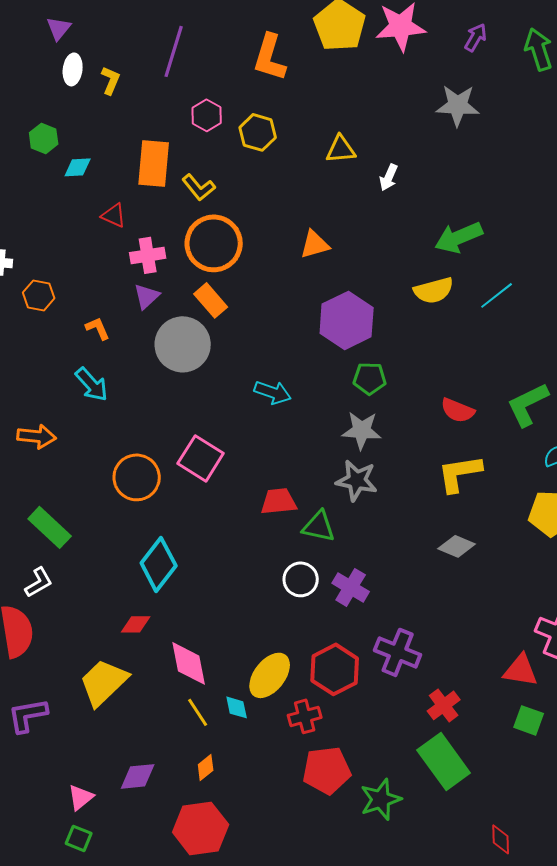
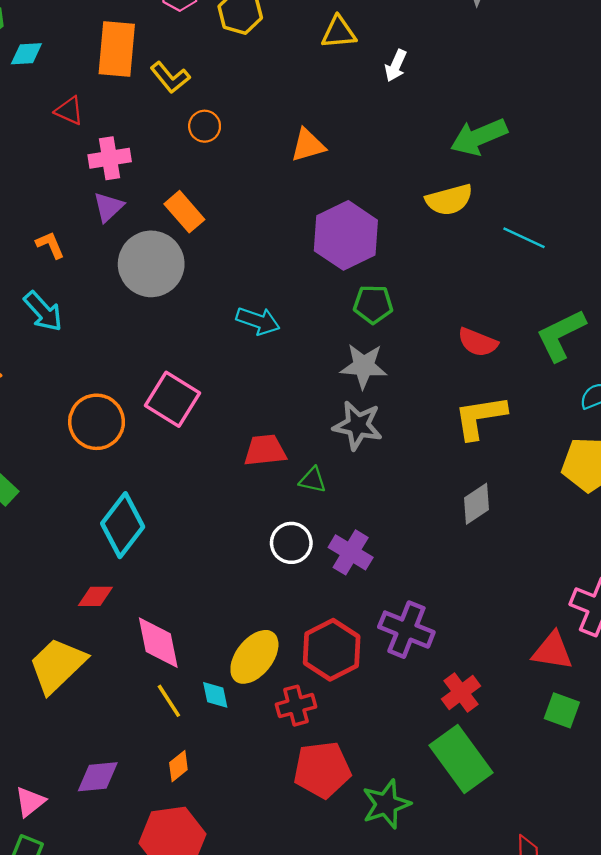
orange circle: (214, 243) -> (205, 126), moved, size x0.5
cyan line: (497, 295) -> (524, 238), moved, turned 63
green triangle: (319, 526) -> (313, 480), size x0.7
gray diamond: (457, 546) -> (476, 504), turned -57

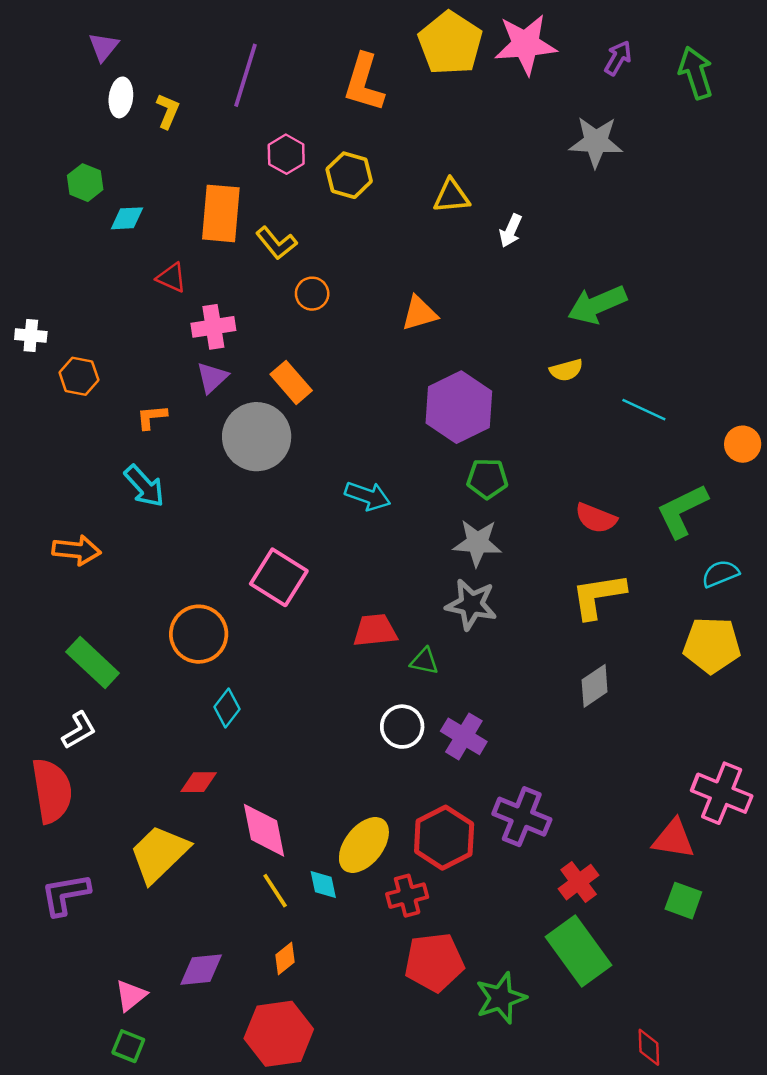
yellow semicircle: (449, 200) -> (566, 370), size x0.7
orange L-shape: (50, 245) -> (152, 417), turned -72
orange circle: (97, 422) -> (199, 634), moved
cyan diamond: (123, 525) -> (227, 708), size x0.6

